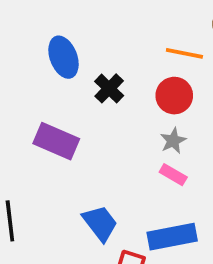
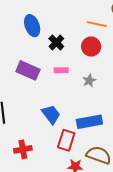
gray star: (173, 141) -> (89, 81), moved
pink rectangle: (173, 175) -> (61, 70), moved, turned -32

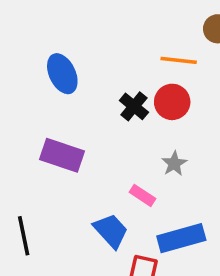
black cross: (56, 42) -> (134, 106), moved
pink rectangle: (61, 70) -> (143, 195), moved, turned 40

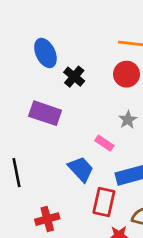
black cross: (134, 106) -> (74, 77), moved

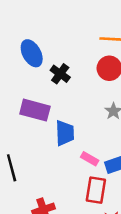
pink rectangle: (104, 143) -> (90, 159), moved
blue trapezoid: (81, 169) -> (65, 133), moved, turned 44

